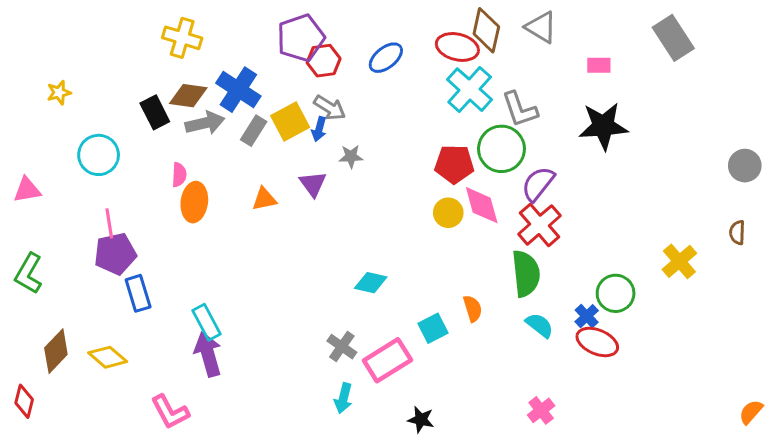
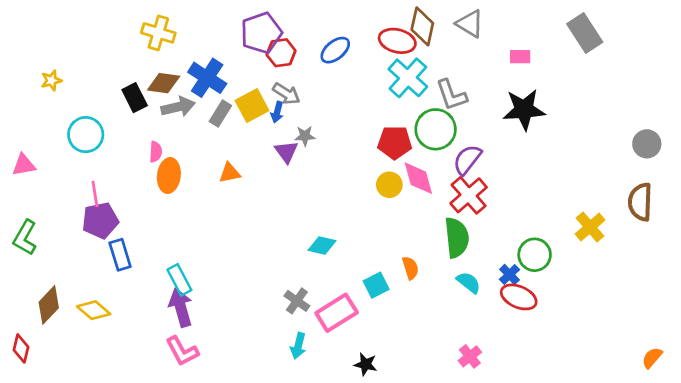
purple triangle: (313, 184) -> (286, 152), moved
brown semicircle: (737, 232) -> (640, 202), size x1.8
pink L-shape: (170, 412) -> (182, 351), moved

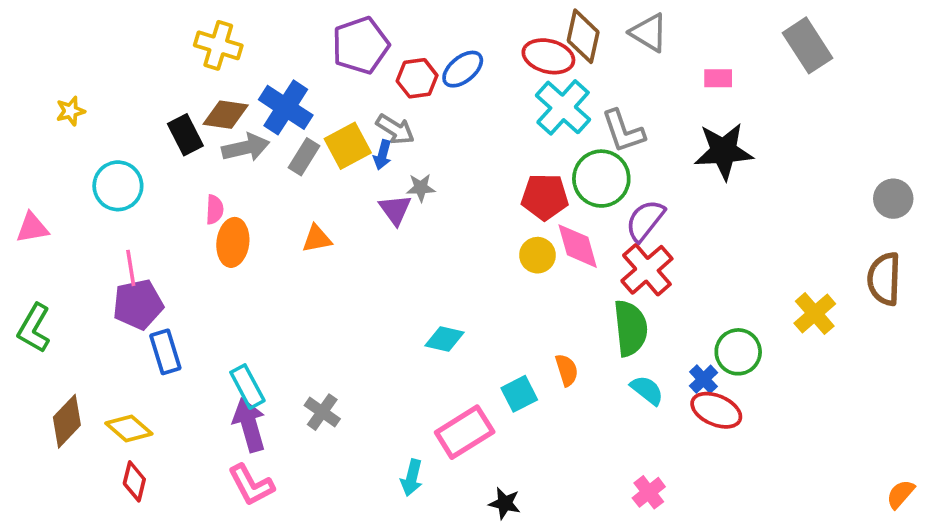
red hexagon: (281, 53) -> (417, 78), moved
gray cross: (297, 301) -> (322, 412), moved
red diamond: (21, 348) -> (134, 481), moved

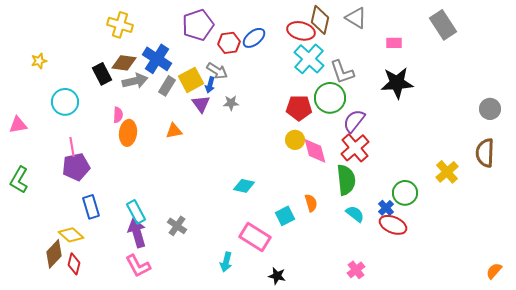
purple triangle: (395, 210) -> (201, 104), moved
pink diamond: (578, 246) -> (315, 151), moved
blue rectangle: (165, 352) -> (91, 207), moved
brown diamond: (67, 421) -> (54, 254), moved
pink rectangle: (465, 432) -> (255, 237), turned 64

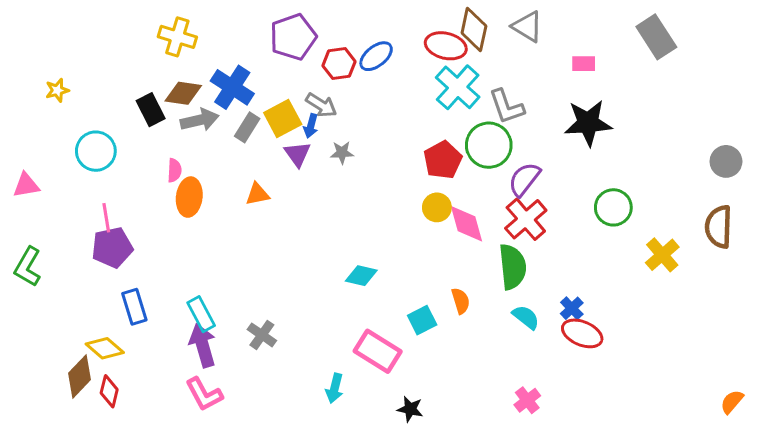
red pentagon: (299, 108) -> (443, 160), turned -30
green circle: (405, 193) -> (613, 207), moved

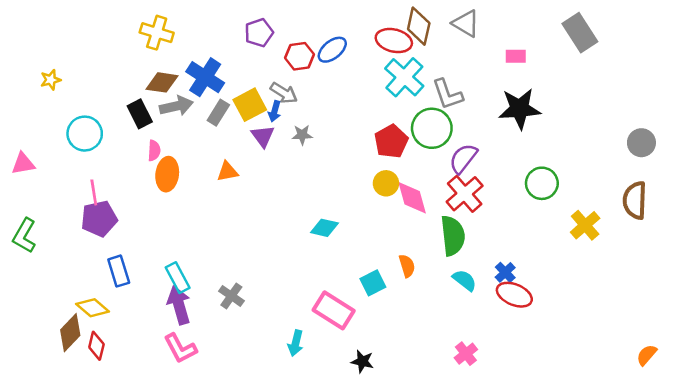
purple pentagon: (293, 37) -> (259, 33), size x0.7
black rectangle: (151, 110) -> (140, 114), moved
cyan diamond: (361, 276) -> (324, 228), moved

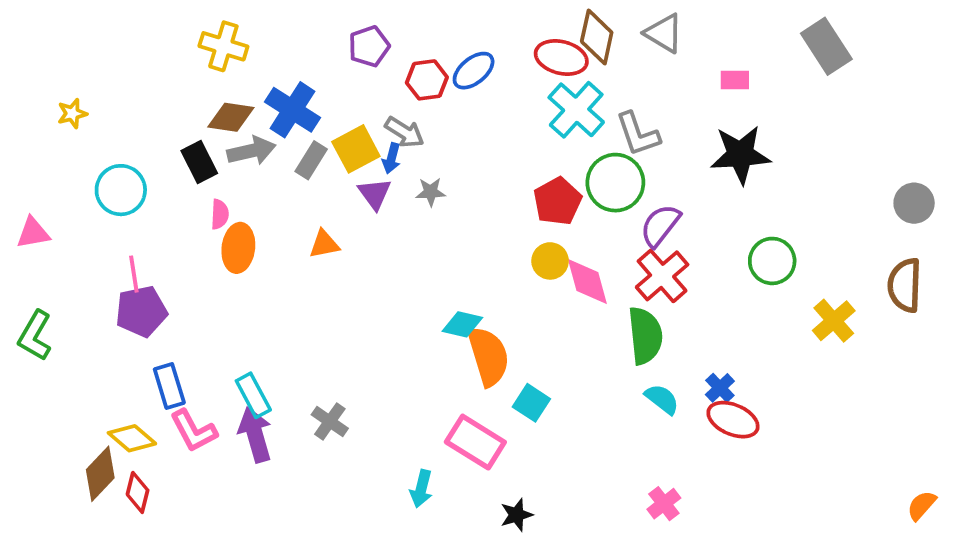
orange semicircle: (407, 266) -> (488, 356), moved, size x1.8
cyan square: (373, 283) -> (531, 403), turned -30
pink L-shape: (180, 348) -> (194, 431), moved
black star: (362, 361) -> (516, 515), turned -30

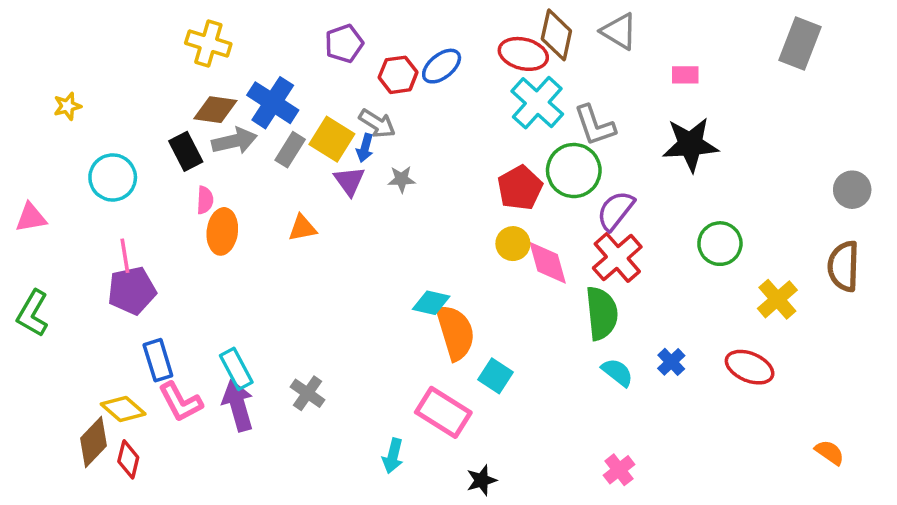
gray rectangle: (826, 46) -> (800, 43), moved, turned 54
yellow square: (356, 149) -> (332, 139), turned -30
red ellipse: (733, 420) -> (750, 367), moved
orange semicircle: (921, 505) -> (830, 452), moved, turned 84

